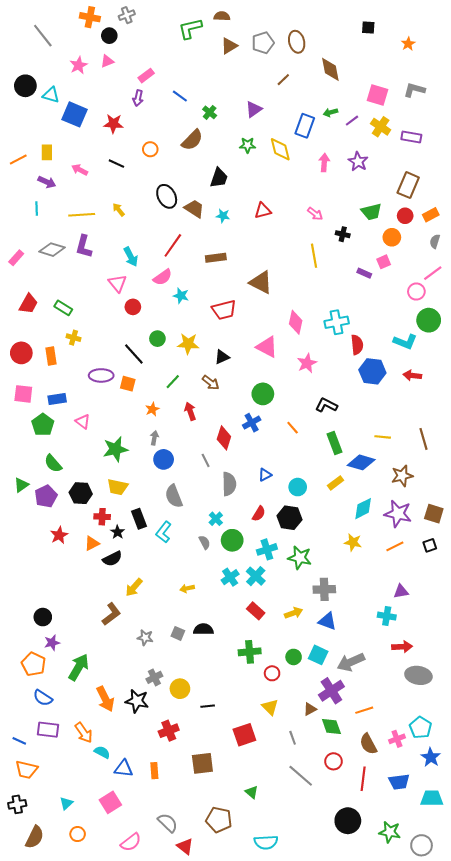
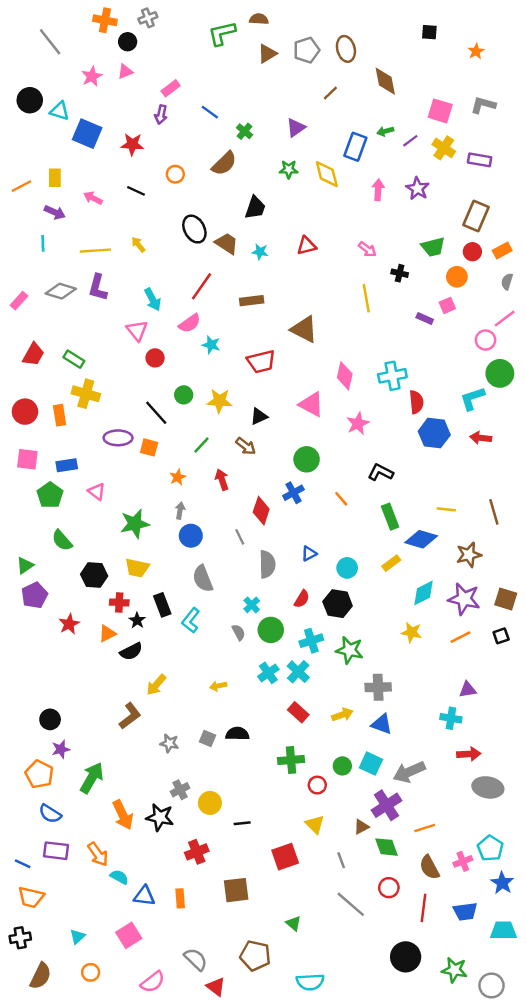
yellow cross: (73, 338) -> (86, 394), size x1.6
cyan L-shape: (405, 342) -> (472, 398), turned 140
purple pentagon: (46, 496) -> (35, 595), moved

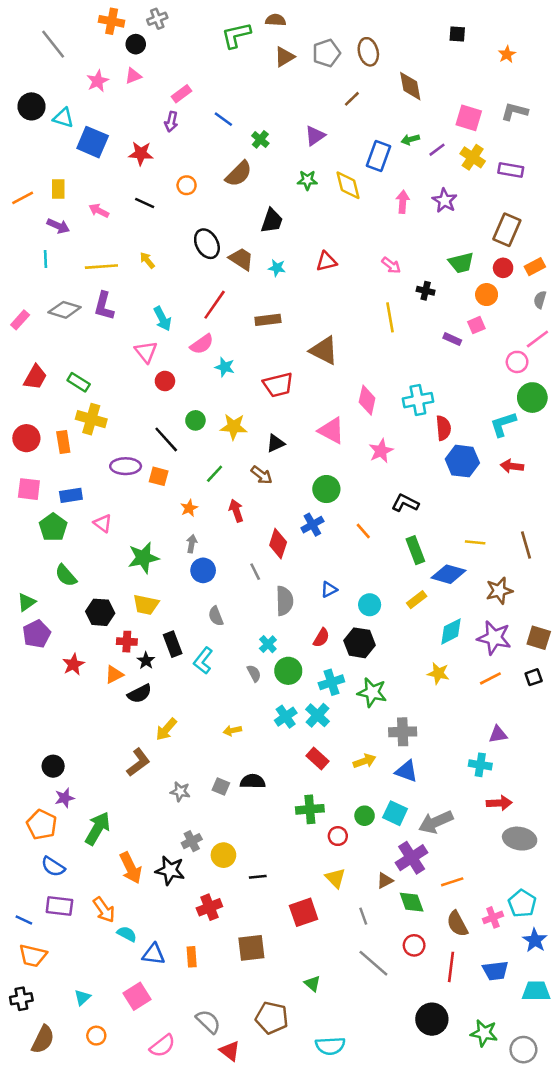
gray semicircle: (203, 579) -> (216, 616), size x0.7

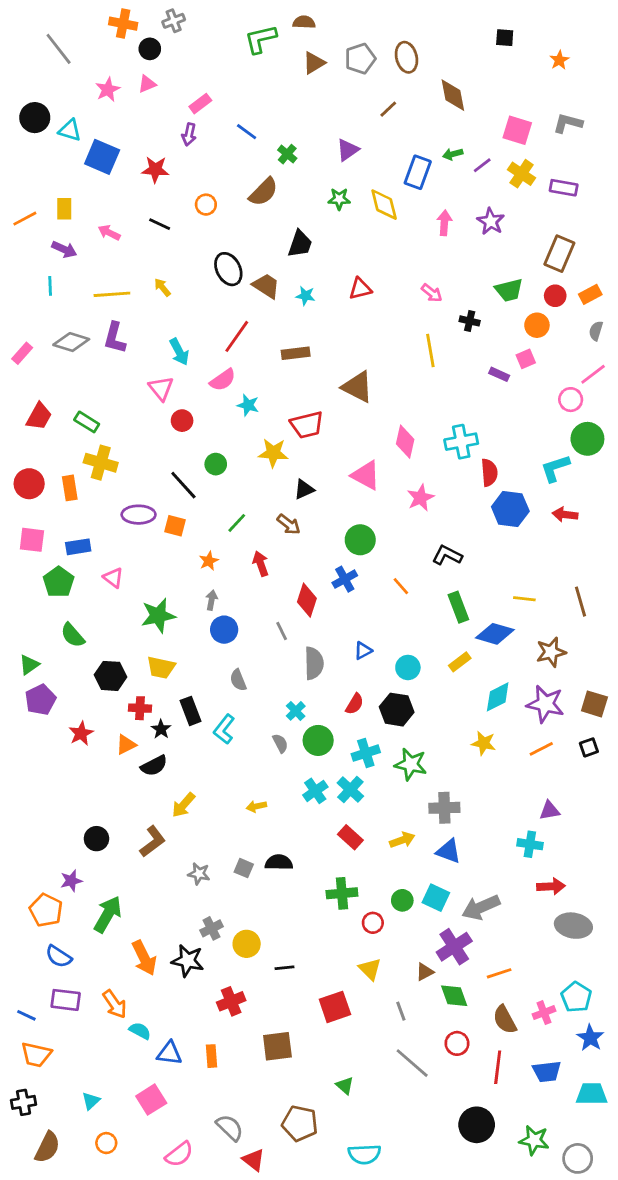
yellow star: (234, 427) -> (273, 453), moved
black circle: (53, 766) -> (96, 839), moved

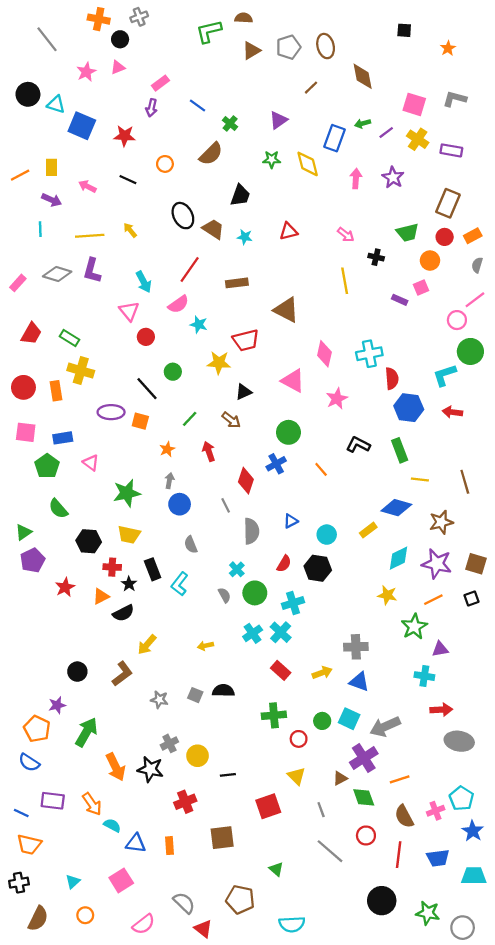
green rectangle: (458, 607) -> (400, 450), moved
green star: (411, 764) -> (414, 627), moved, turned 30
blue semicircle: (59, 956) -> (29, 762), moved

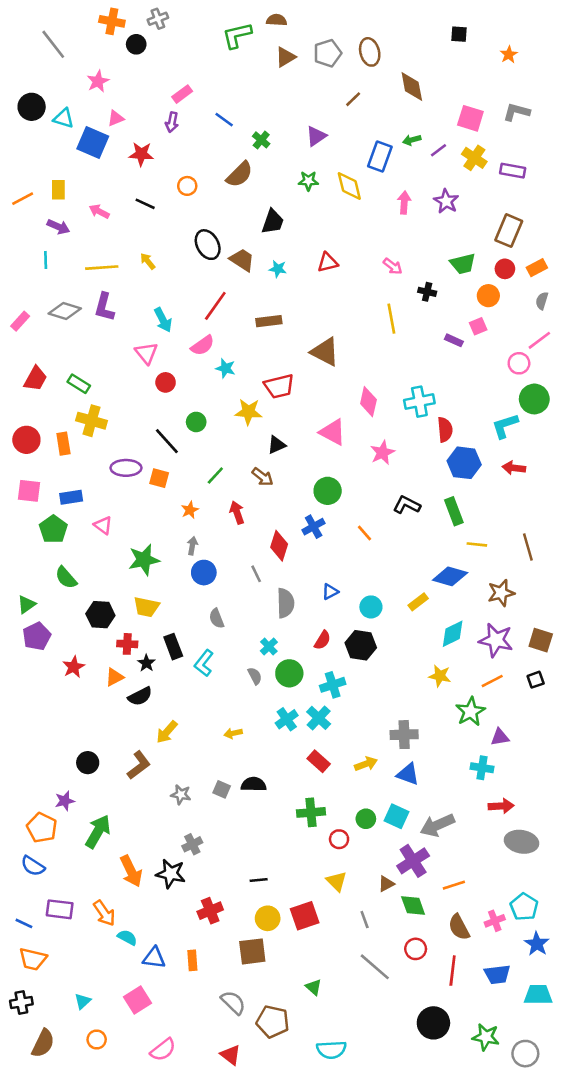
pink triangle: (118, 67) -> (116, 118), moved
yellow circle: (198, 756) -> (268, 918), moved
gray semicircle: (184, 903) -> (233, 1002), moved

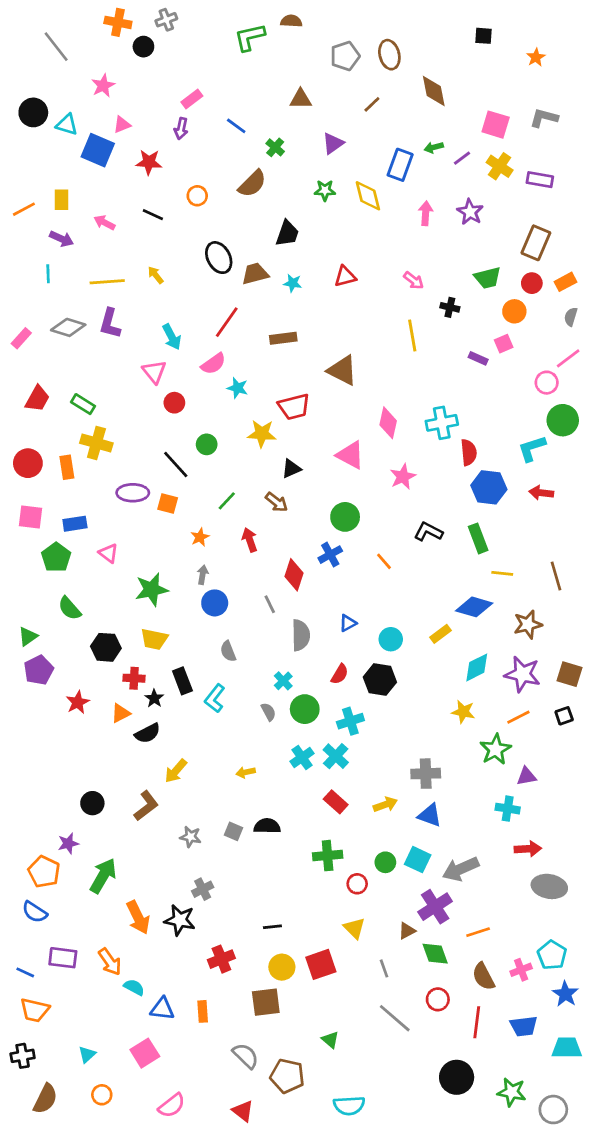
brown triangle: (285, 57) -> (301, 99), moved, turned 30
brown trapezoid: (242, 260) -> (255, 274), turned -48

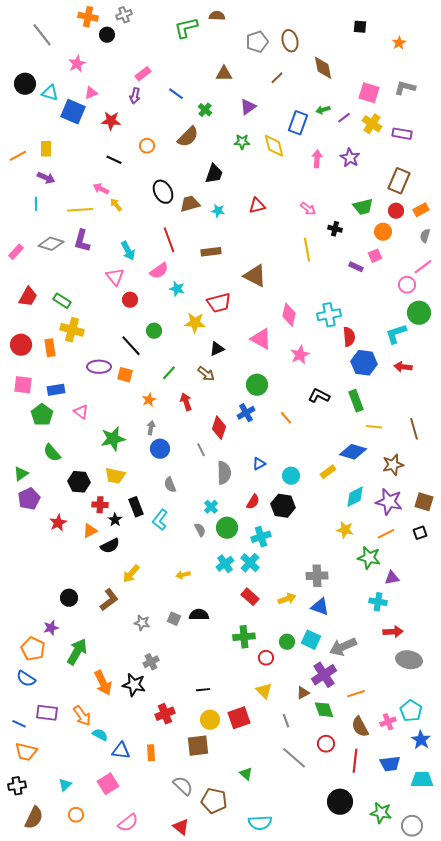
pink arrow: (105, 223) -> (101, 189), moved
red line: (227, 322) -> (169, 240), turned -55
green star: (496, 749) -> (369, 558), turned -30

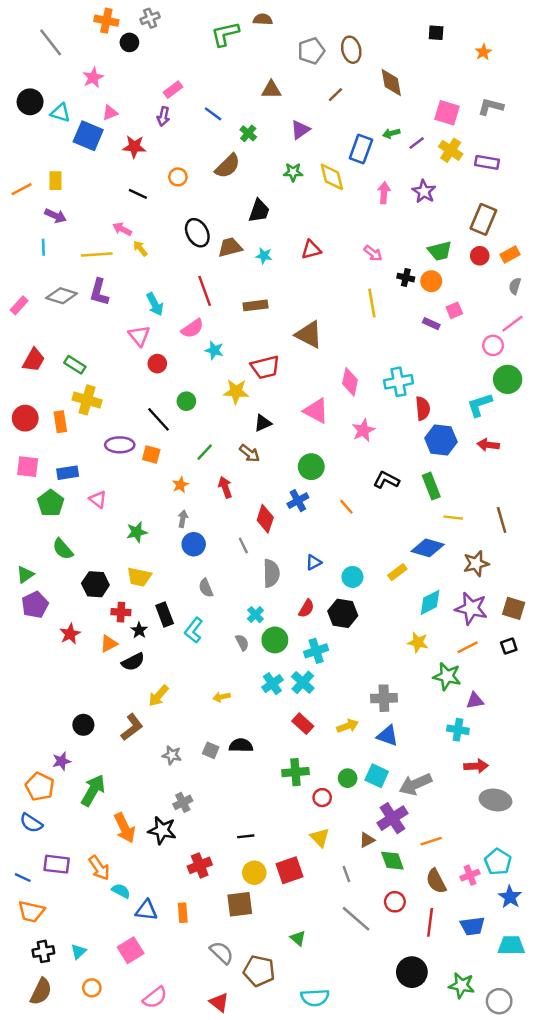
orange circle: (383, 232) -> (431, 281), moved
green star: (113, 439) -> (137, 532), size x0.7
black cross: (17, 786) -> (43, 951), moved

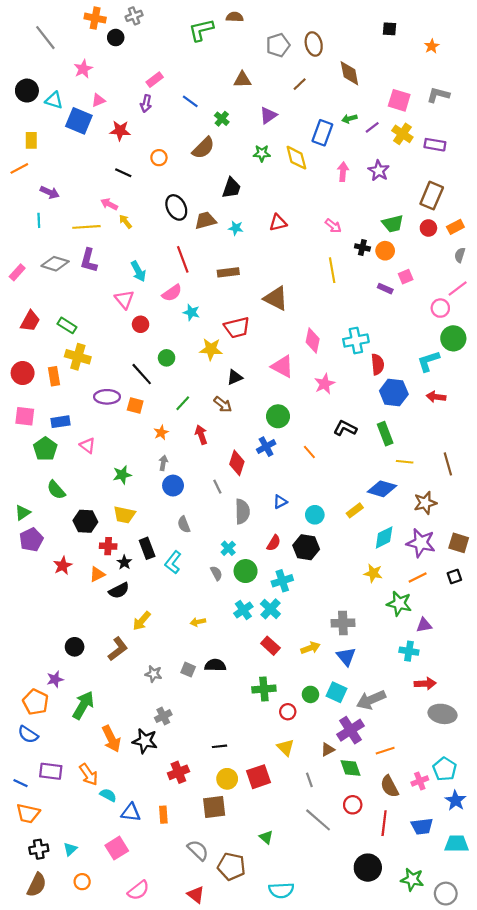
yellow rectangle: (55, 181) -> (31, 140), moved
blue triangle: (388, 736) -> (346, 657), turned 30

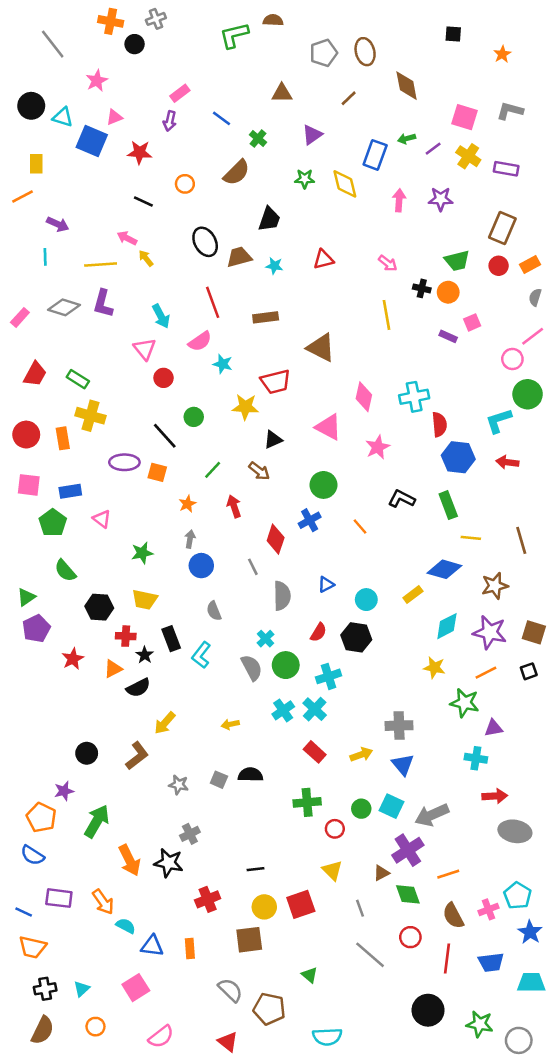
purple star: (379, 171) -> (441, 199), turned -30
gray semicircle: (216, 573) -> (252, 668), size x1.5

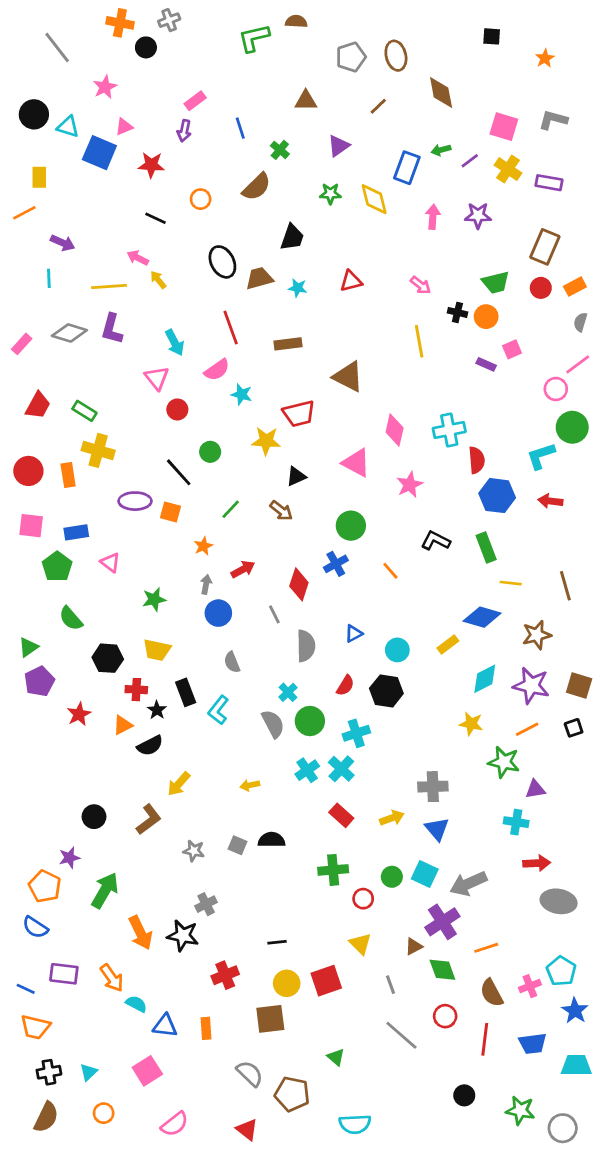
blue line: (221, 118) -> (240, 128), turned 36
red arrow: (234, 506) -> (243, 569), moved, turned 80
black circle: (428, 1010) -> (464, 1095), size x0.6

